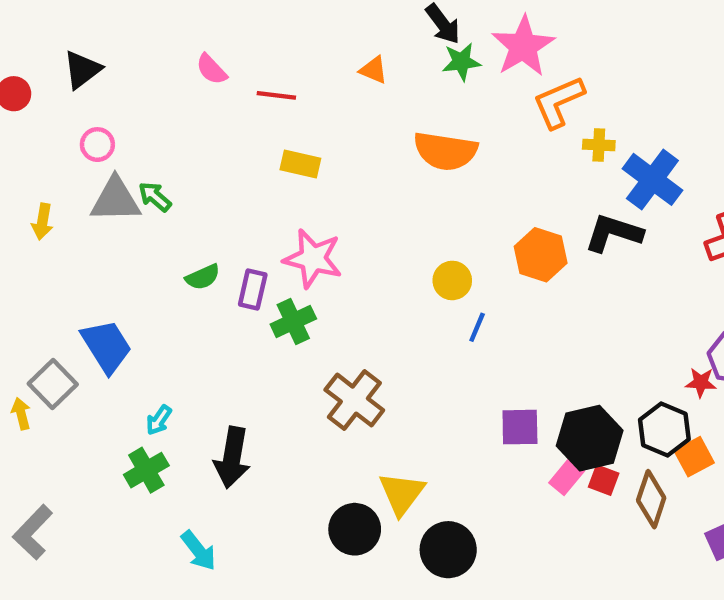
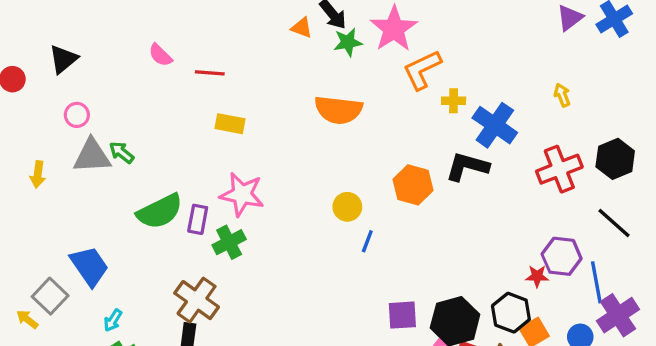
orange triangle: (373, 70) -> (302, 28), moved
green semicircle: (203, 277) -> (160, 211), size x1.8
brown cross: (354, 400) -> (197, 300), moved
yellow arrow: (21, 414) -> (27, 319), turned -35
cyan arrow: (159, 420) -> (113, 320), moved

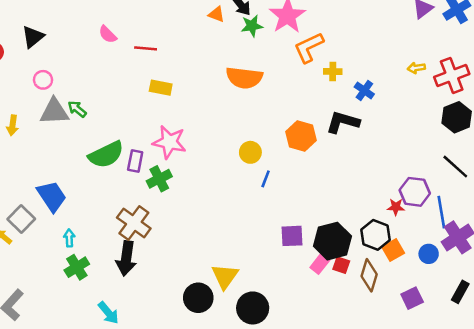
yellow arrow: (562, 95) -> (416, 68), turned -78
blue cross: (495, 125) -> (364, 91), size x0.6
red cross: (559, 169) -> (452, 76), moved
cyan arrow: (113, 320) -> (69, 238), turned 144

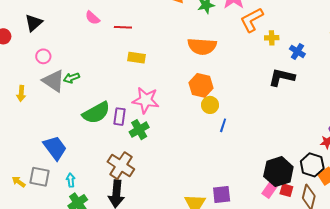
green arrow: (77, 109) -> (71, 78), turned -56
gray triangle: (54, 112) -> (54, 81), turned 40
orange hexagon: (301, 136) -> (201, 85), moved
gray square: (21, 219) -> (39, 177), moved, turned -30
purple square: (292, 236) -> (222, 194), moved

